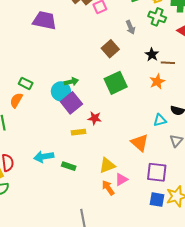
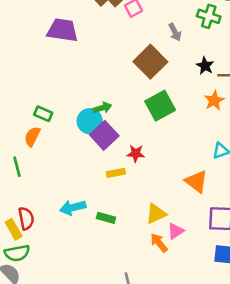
brown square: (110, 49) -> (150, 62), size x1.4

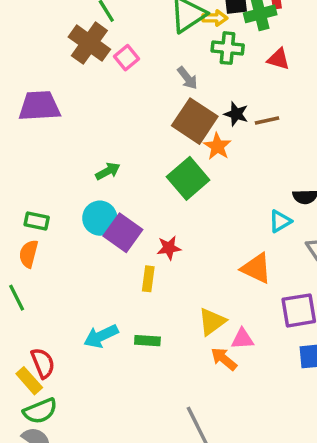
brown square: (150, 62) -> (195, 121), moved
orange star: (214, 100) -> (217, 146), moved
green arrow: (102, 108) -> (108, 171), moved
yellow rectangle: (116, 173) -> (148, 279), turned -60
pink triangle: (176, 231) -> (242, 339), turned 42

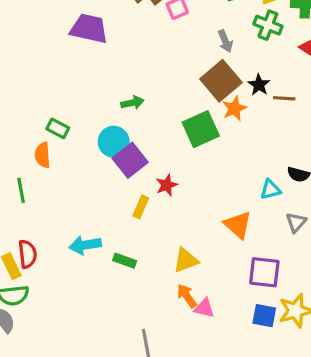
red star: (169, 248) -> (167, 185), turned -30
orange semicircle: (29, 254) -> (42, 155), turned -35
pink triangle: (242, 339) -> (204, 308), moved

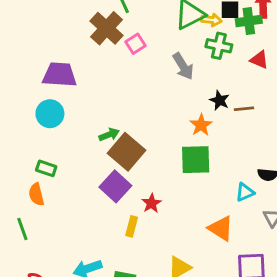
gray arrow: (225, 41) -> (183, 66), size x1.4
brown square: (221, 81) -> (127, 152), moved
green square: (201, 129) -> (196, 160), moved, turned 32
cyan circle: (114, 142) -> (50, 114), moved

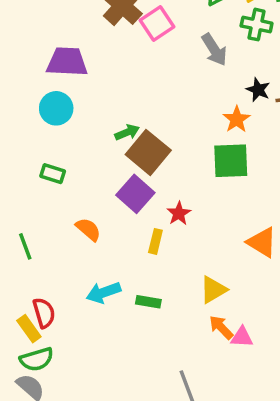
pink square: (135, 44) -> (157, 24), size x1.4
orange semicircle: (36, 194) -> (88, 229), moved, turned 145

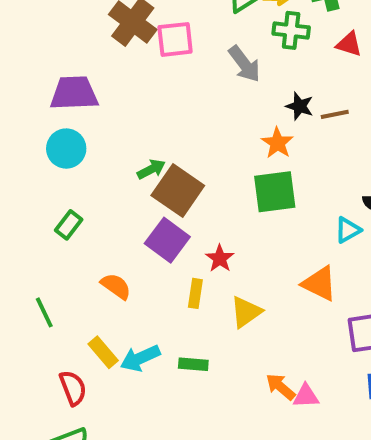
pink square: (157, 24) -> (175, 39), turned 32
green rectangle: (53, 174) -> (69, 225), turned -65
yellow triangle: (213, 290) -> (246, 312), moved
yellow rectangle: (29, 329) -> (103, 352), moved

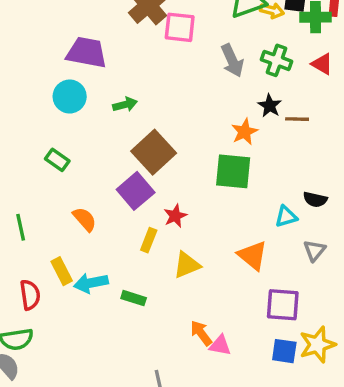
green cross: (291, 30) -> (277, 60), moved
green arrow: (151, 169) -> (125, 105), moved
green rectangle: (69, 225) -> (57, 160), turned 75

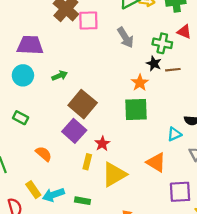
green cross: (277, 60) -> (162, 43), moved
yellow triangle: (187, 265) -> (114, 174), size x1.4

